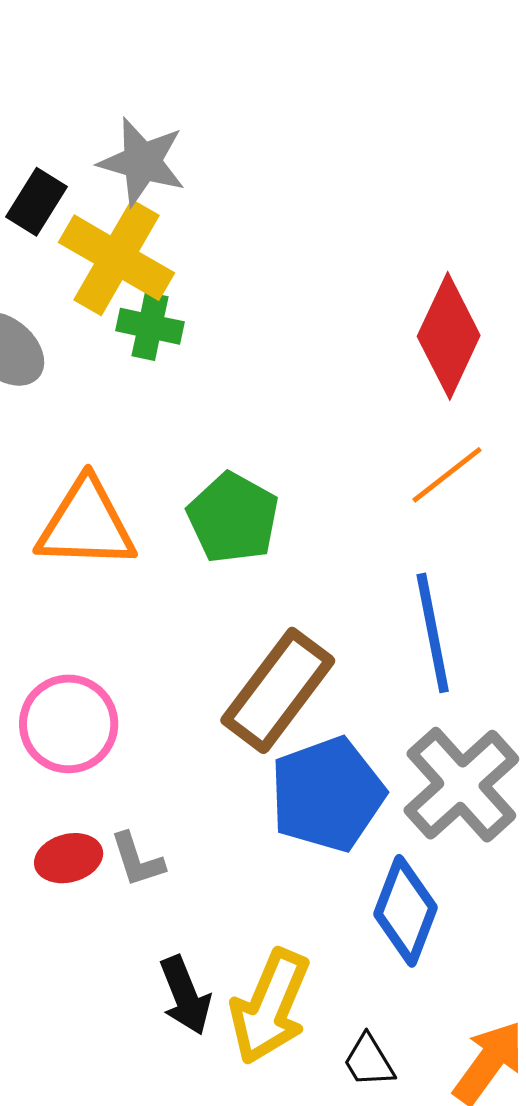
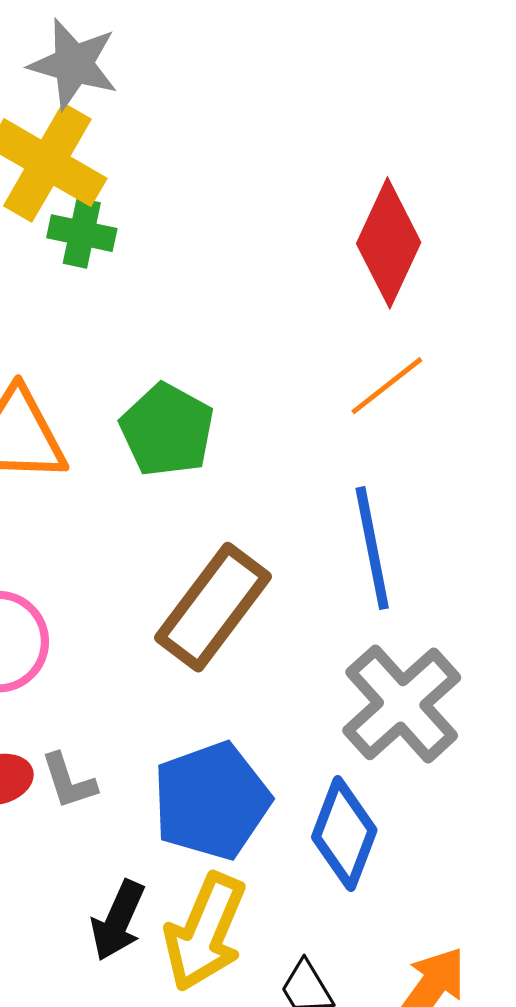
blue pentagon: (327, 794) -> (211, 801), moved
black arrow: (185, 995) -> (118, 921), turned 46

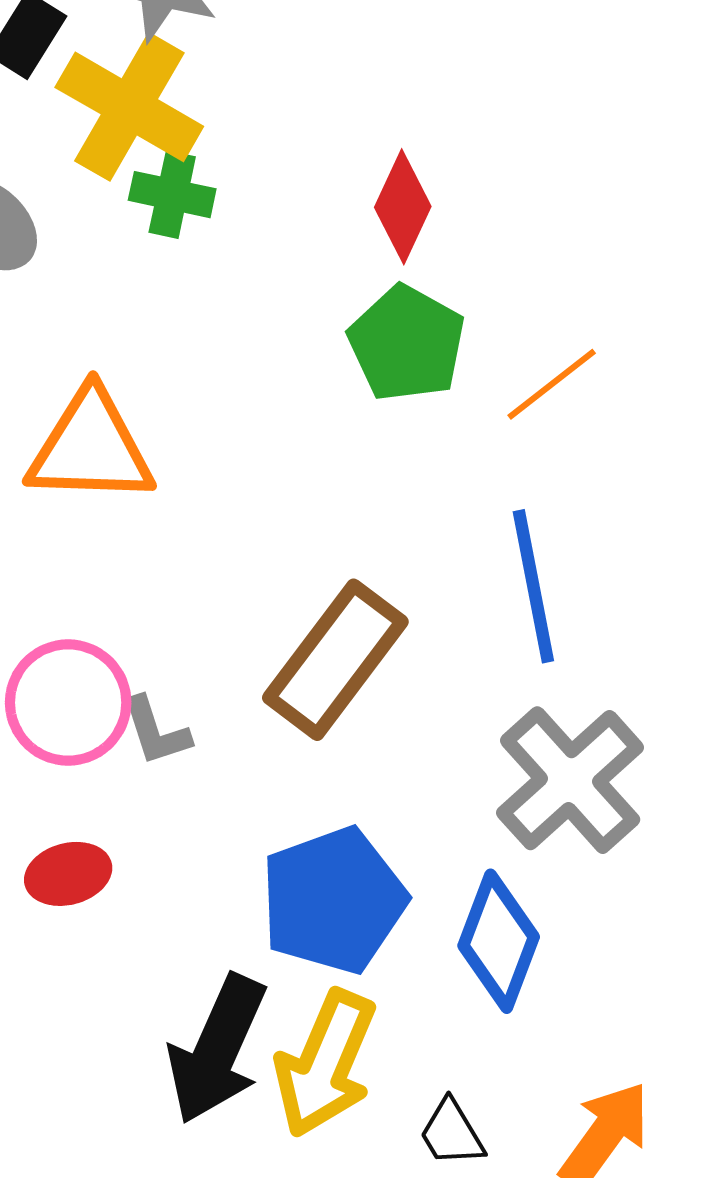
red diamond: (389, 243) -> (403, 207), moved, size x0.7
green pentagon: (167, 430) -> (407, 343), moved
gray L-shape: (69, 781) -> (156, 731), moved
black arrow: (118, 921) -> (217, 1049), size x1.5

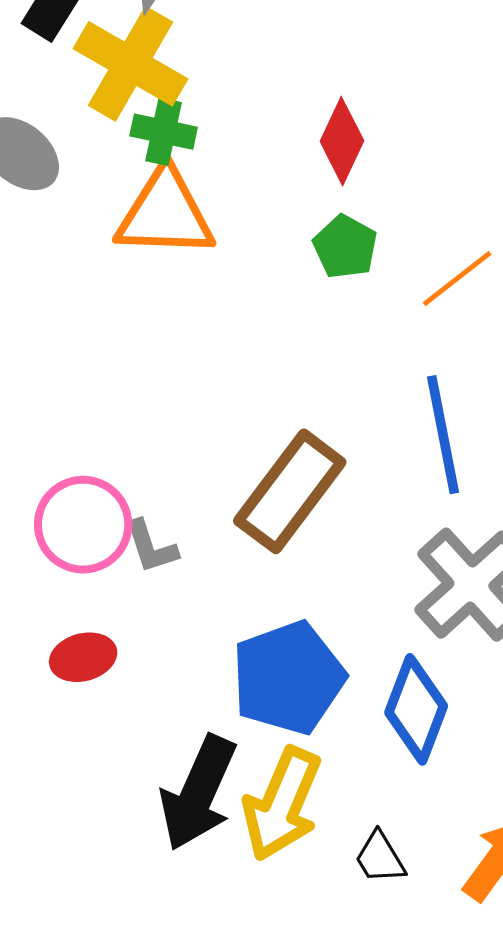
green pentagon: (407, 343) -> (345, 247), size x0.7
orange triangle: (91, 448) -> (165, 214), moved

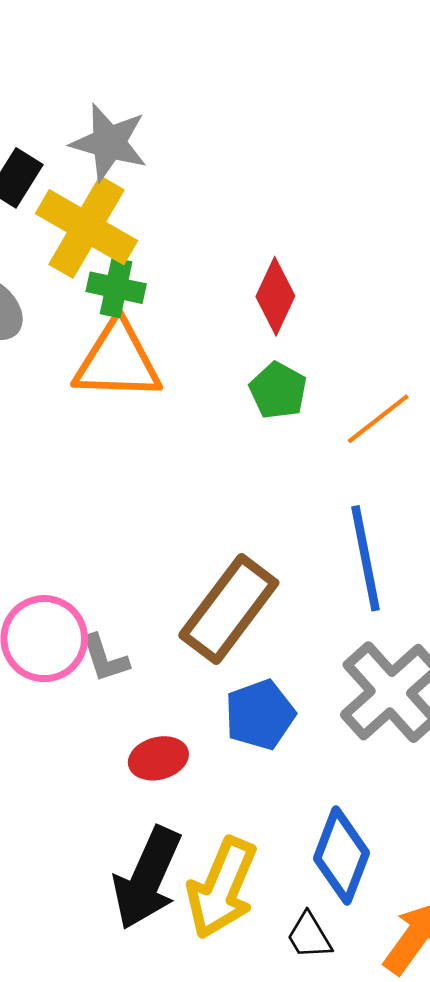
red ellipse: (83, 657) -> (158, 758), moved
blue pentagon: (288, 678) -> (260, 715), moved, size x0.7
blue diamond: (416, 709) -> (342, 856), moved

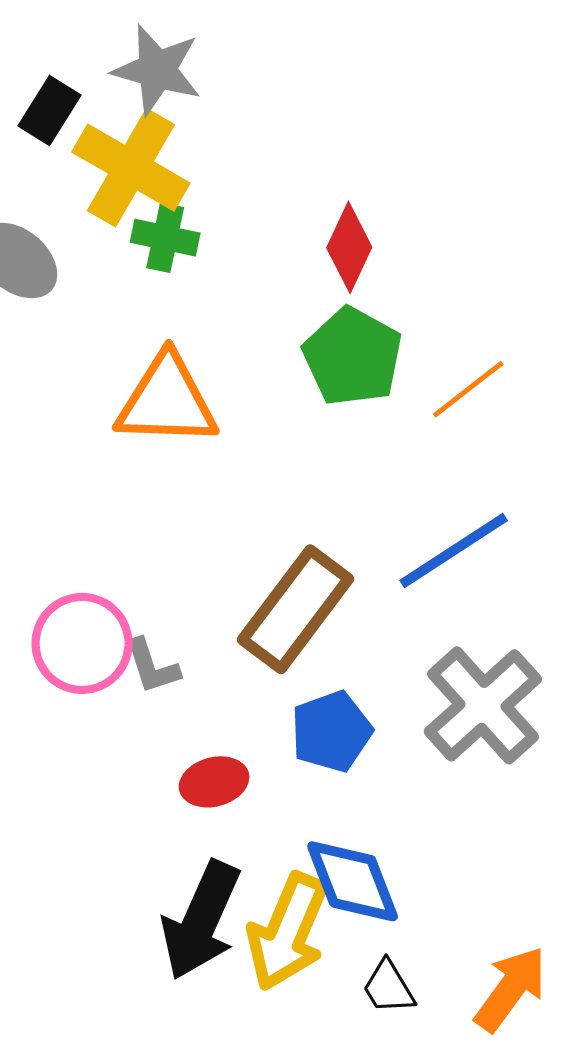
orange triangle: (118, 361) -> (167, 401), moved
green pentagon: (278, 391) -> (353, 357), size x1.5
blue line: (366, 558) -> (454, 551), turned 68
blue diamond: (342, 856) -> (353, 881), moved, turned -42

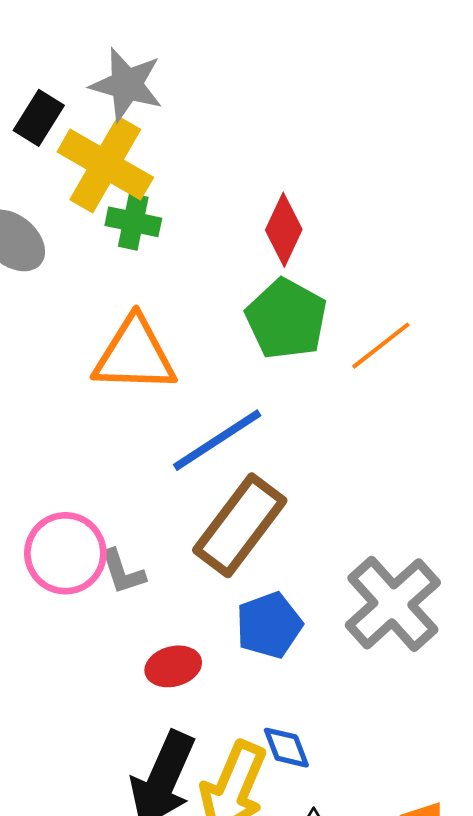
blue line: (454, 551) -> (217, 440), moved
blue diamond: (353, 881) -> (286, 748), size x0.6

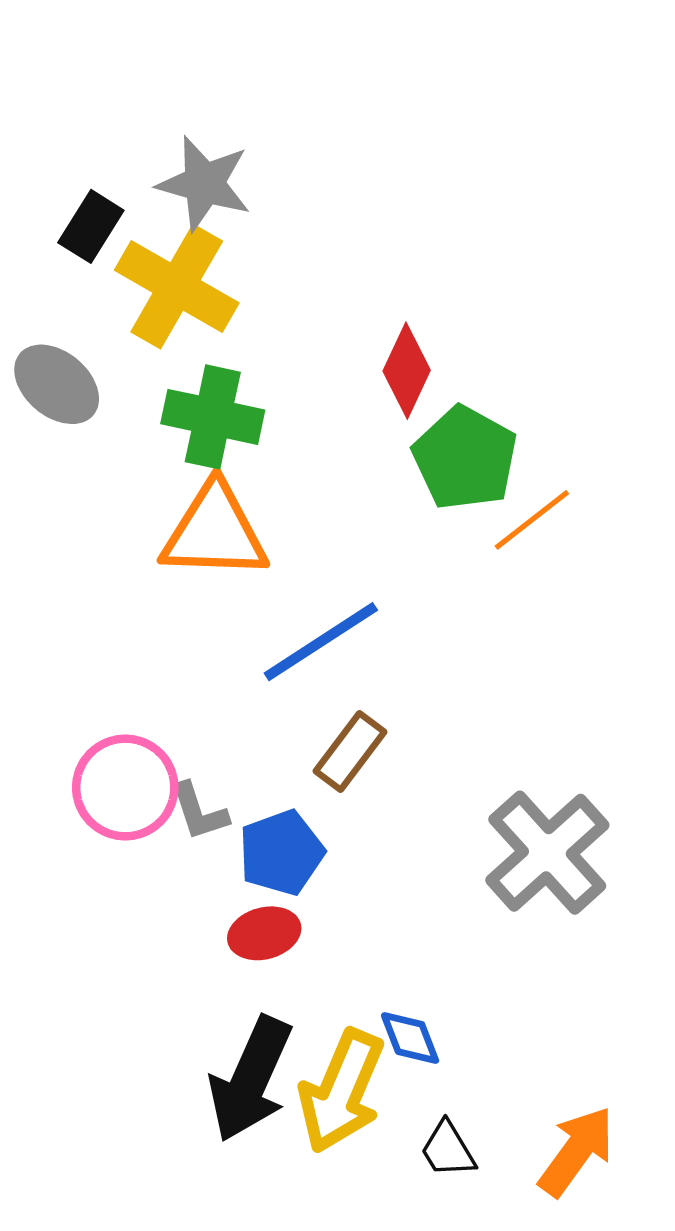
green cross: (133, 222) -> (213, 417), moved, size x1.4
green pentagon: (286, 319) -> (465, 458), moved
brown rectangle: (240, 525) -> (350, 751), size x0.6
blue pentagon: (269, 625) -> (281, 853), moved

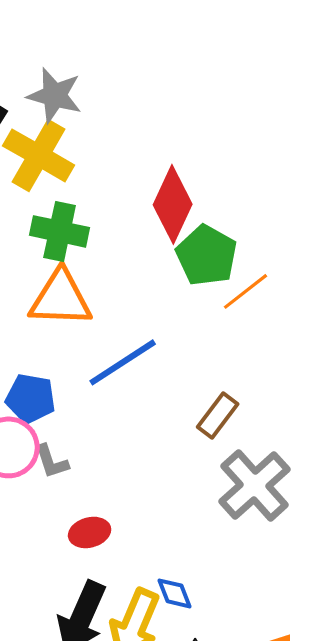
red diamond: (407, 371) -> (173, 204), size x1.4
brown rectangle: (350, 751) -> (218, 415), moved
blue pentagon: (281, 853) -> (31, 398), moved, turned 30

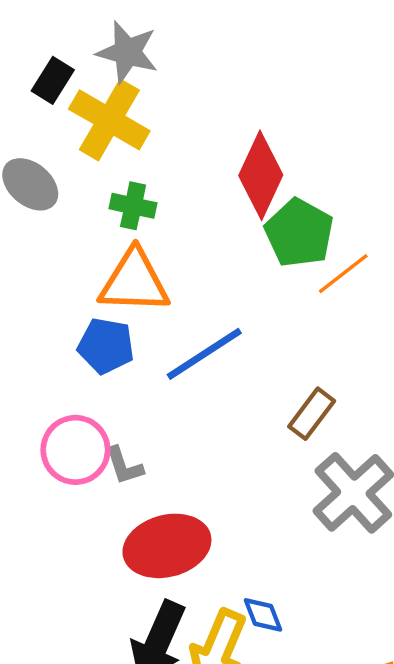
green cross: (60, 231) -> (133, 206), size x0.7
blue pentagon: (31, 398) -> (106, 346), moved
red ellipse: (90, 532) -> (167, 546), size x1.8

